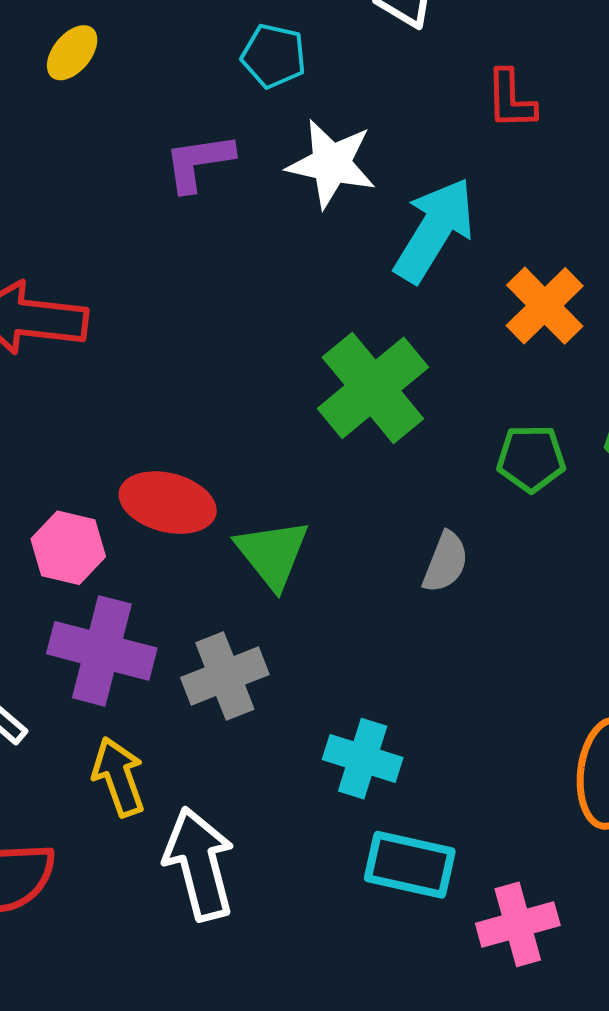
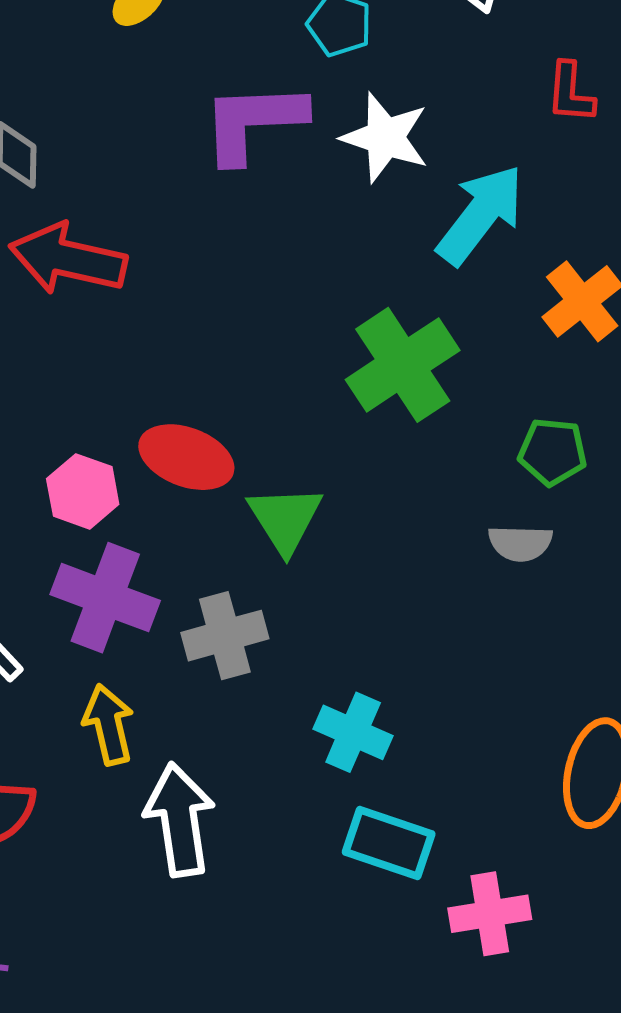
purple L-shape: (199, 162) -> (253, 122), size x1.5
gray semicircle: (445, 562) -> (520, 543), moved, turned 64

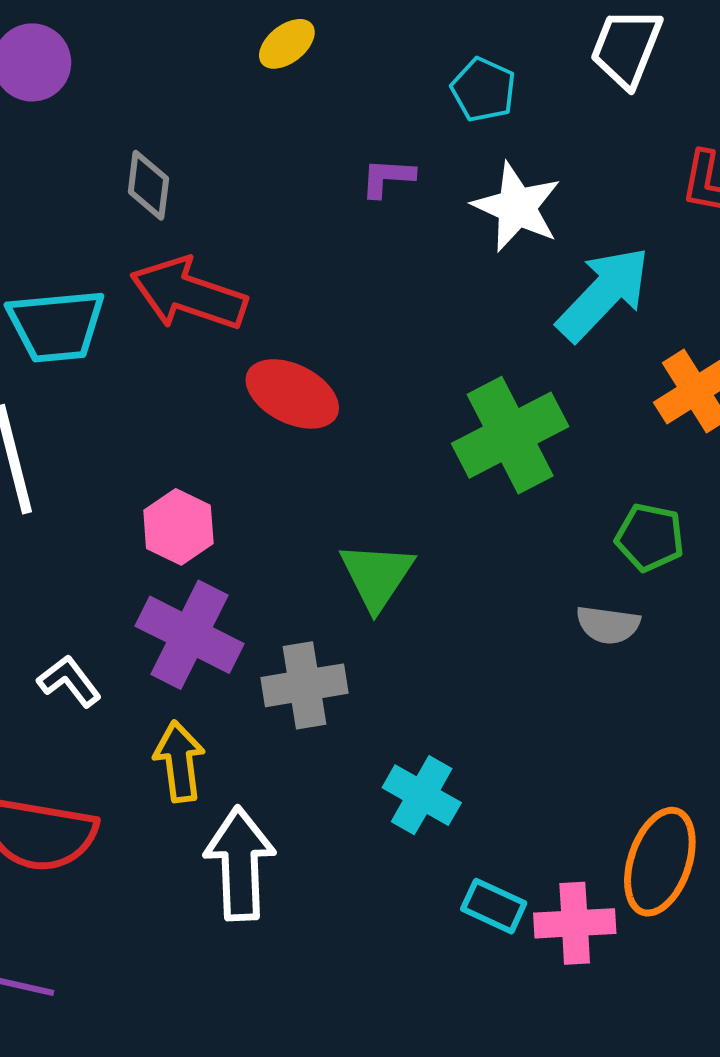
purple L-shape: (253, 122) -> (387, 178), size x0.5
red ellipse: (186, 457) -> (292, 394), moved
cyan rectangle: (389, 843) -> (494, 906), moved, size x0.7
pink cross: (490, 914) -> (575, 923), moved

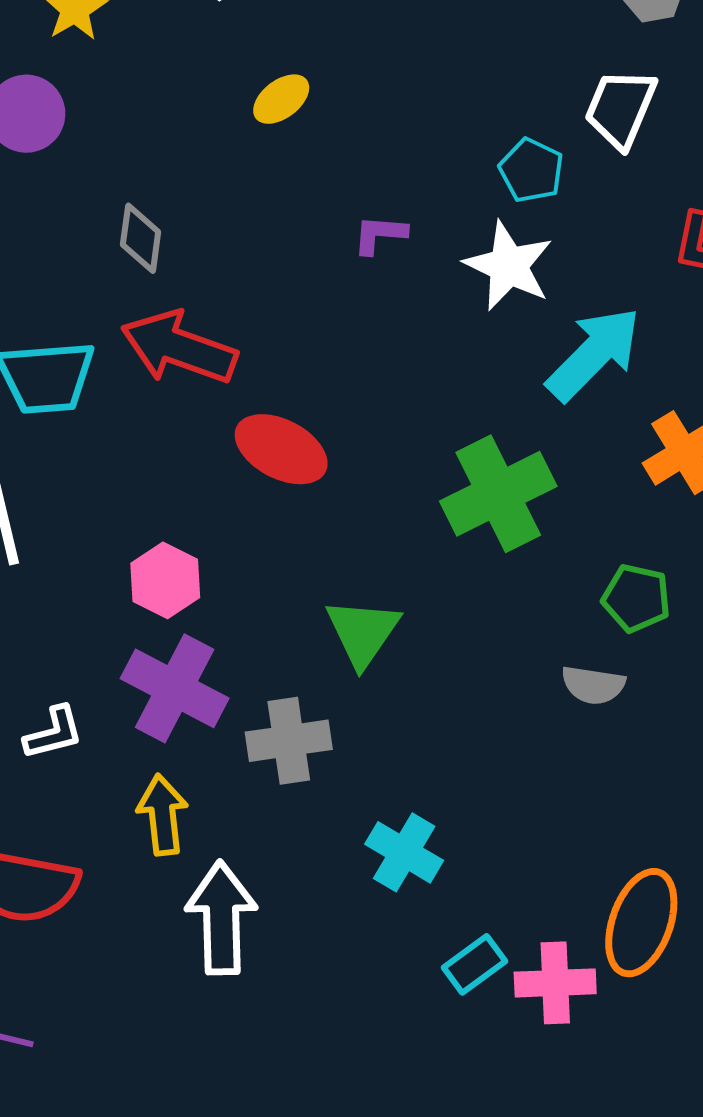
cyan pentagon: (483, 90) -> (531, 170), moved
white L-shape: (69, 681) -> (54, 733), turned 112
cyan rectangle: (494, 906) -> (474, 964), turned -62

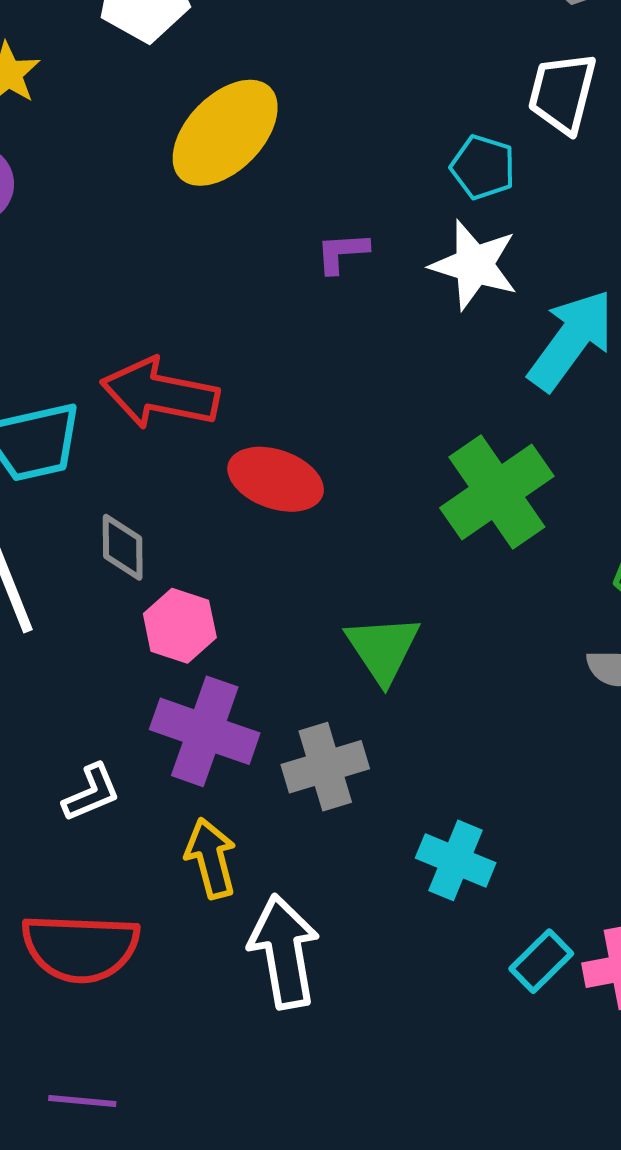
yellow ellipse: (281, 99) -> (225, 133), size x2.0
gray diamond: (141, 238) -> (123, 547), moved

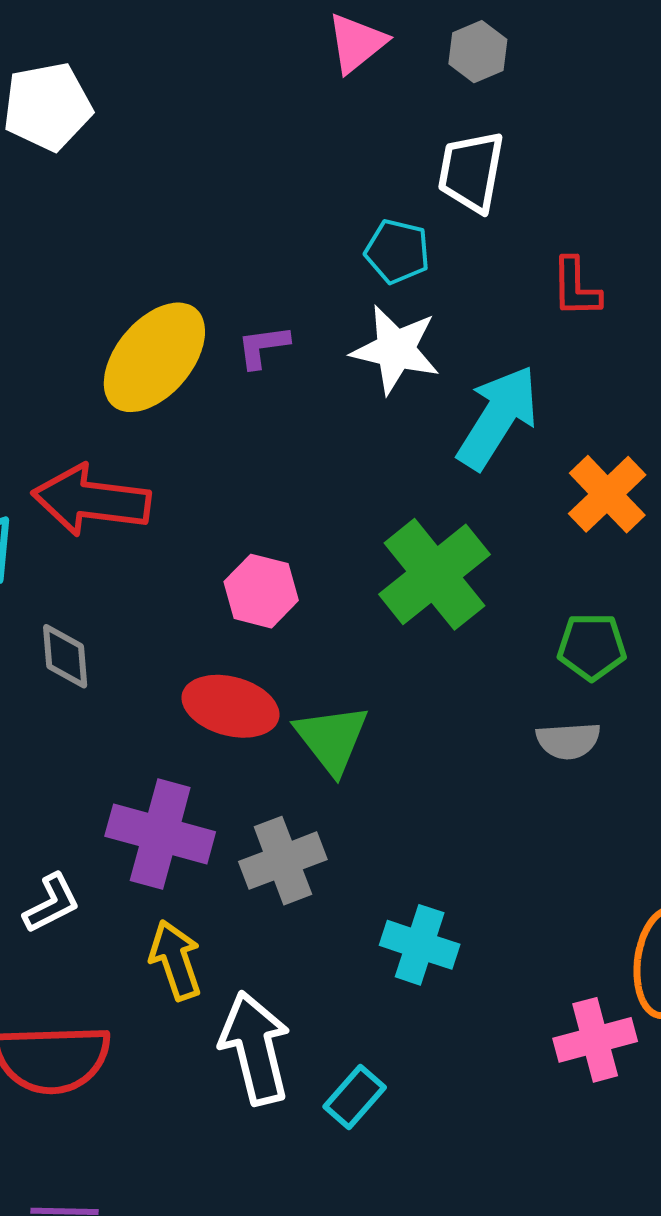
yellow ellipse: (225, 133) -> (154, 357), moved
red ellipse: (276, 479) -> (230, 706), moved
pink hexagon: (180, 626) -> (261, 591), moved
cyan rectangle: (541, 961) -> (355, 1097), moved

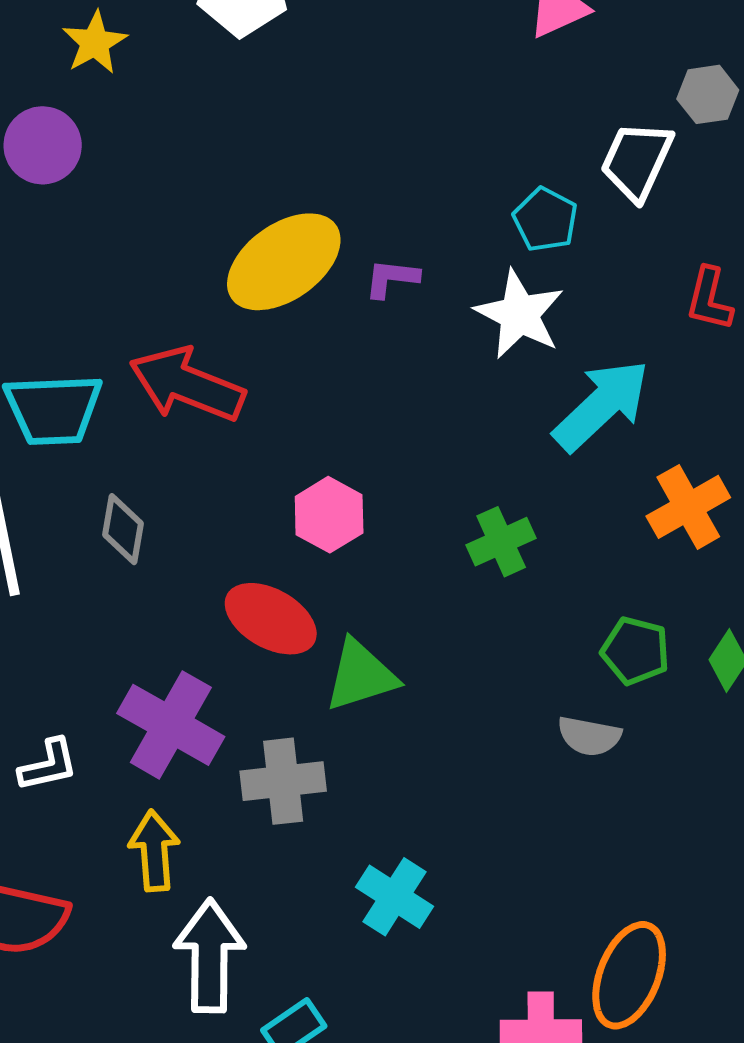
gray hexagon: (478, 52) -> (708, 94), moved
green cross: (434, 574) -> (501, 542), size x0.6
green triangle: (332, 739) -> (361, 675), turned 36

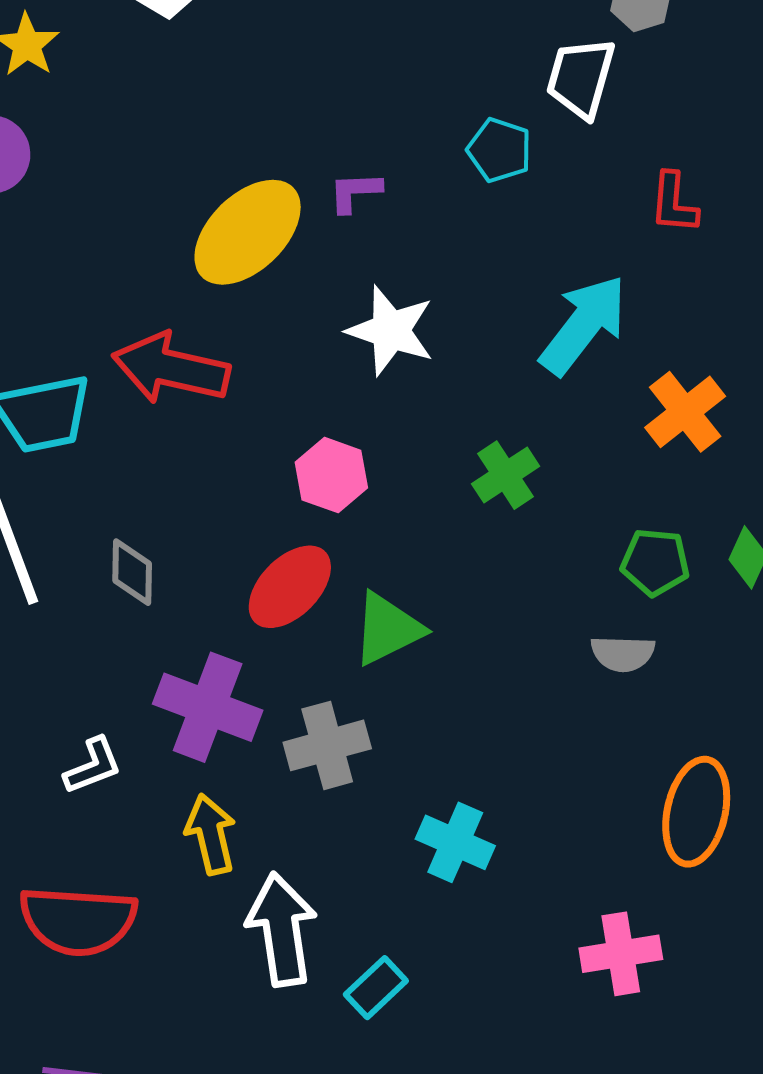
purple L-shape: (392, 278) -> (355, 192), moved
white star: (519, 314) -> (391, 331), moved
gray diamond: (123, 529) -> (132, 572), moved
red ellipse: (271, 619) -> (290, 587), turned -66
orange ellipse: (629, 975) -> (696, 812), moved

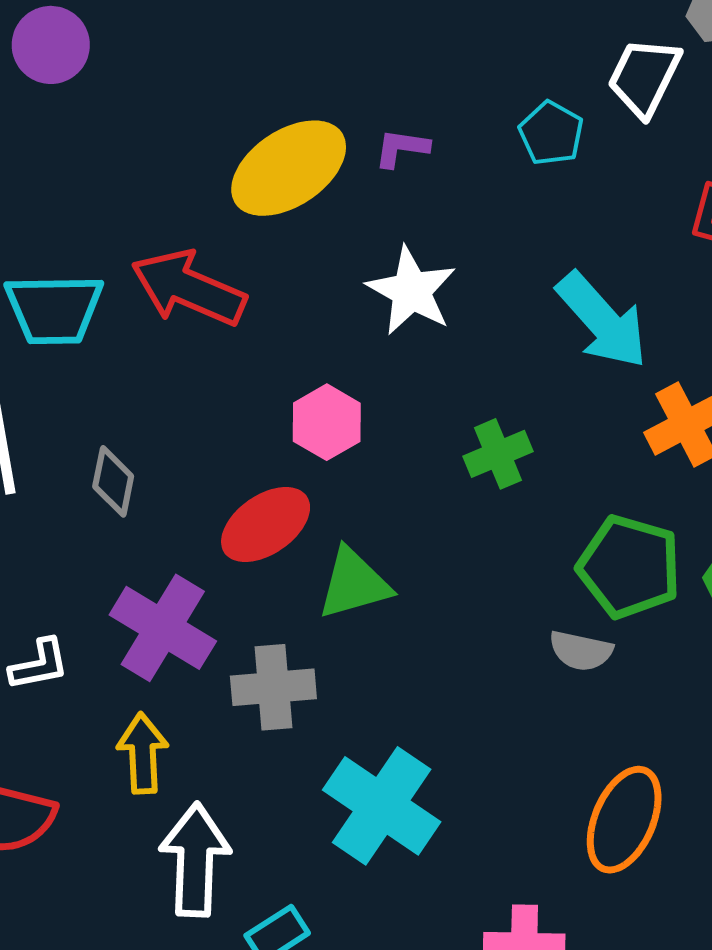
cyan arrow: (584, 325) -> (602, 320), turned 90
green pentagon: (655, 562) -> (629, 567), size x1.5
cyan cross: (455, 842) -> (382, 806), size x1.5

